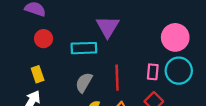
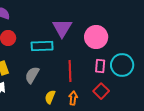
pink circle: (175, 37) -> (96, 37), moved
gray semicircle: (84, 82) -> (32, 75), moved

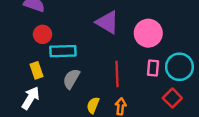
purple triangle: (62, 28) -> (107, 22), turned -30
cyan rectangle: (42, 46) -> (63, 51), moved
red square: (101, 91) -> (172, 98), moved

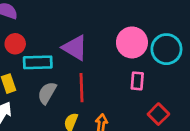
purple triangle: (107, 22) -> (75, 48), moved
cyan circle: (179, 67) -> (166, 49), moved
red line: (117, 74) -> (82, 88), moved

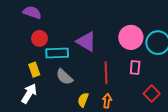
red line: (82, 88) -> (106, 73), moved
gray semicircle: (47, 93) -> (64, 77), turned -78

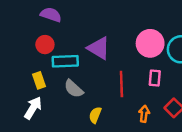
purple semicircle: (32, 12) -> (51, 15), moved
orange arrow: (107, 101) -> (144, 114), moved

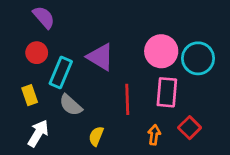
purple semicircle: (51, 15) -> (44, 17), turned 30
cyan rectangle: (65, 61) -> (61, 72), turned -65
pink rectangle: (155, 78) -> (167, 92), size x1.5
white arrow: (33, 108) -> (38, 133), moved

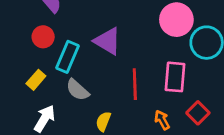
pink circle: (161, 51) -> (176, 20), moved
yellow rectangle: (30, 95) -> (36, 80), turned 60
orange arrow: (154, 135) -> (162, 120), turned -36

